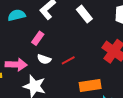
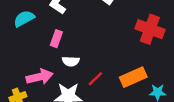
red line: (68, 60) -> (95, 79), moved

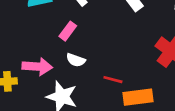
red line: (95, 79) -> (113, 80), moved, turned 42

